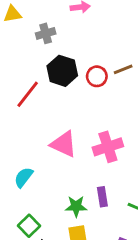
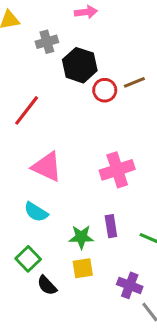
black hexagon: (62, 71) -> (80, 65), moved
pink triangle: (64, 144) -> (47, 167), moved
cyan semicircle: (23, 177) -> (36, 212), moved, turned -95

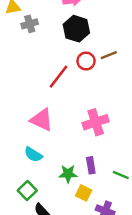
gray cross: (47, 42) -> (30, 24), moved
black hexagon: (80, 65) -> (76, 29), moved
red line: (27, 110) -> (58, 77), moved
yellow square: (83, 268) -> (84, 193), moved, turned 35

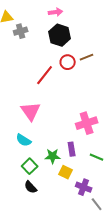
pink triangle: (42, 120) -> (31, 111), turned 30
pink cross: (96, 122) -> (87, 123), moved
green square: (27, 191) -> (30, 166), moved

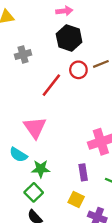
gray cross: (21, 31) -> (23, 55), moved
cyan semicircle: (24, 140) -> (18, 155), moved
green star: (53, 156) -> (41, 169), moved

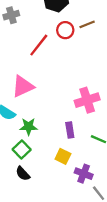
pink triangle: (35, 128) -> (23, 86), turned 40

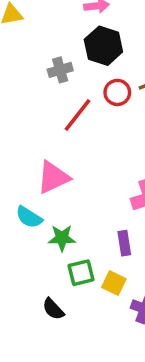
gray cross: (11, 15) -> (60, 70), moved
green square: (22, 150) -> (81, 273), moved, turned 30

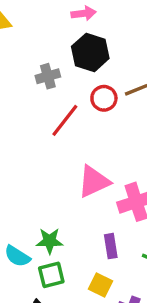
pink triangle: (53, 177) -> (94, 181), moved
cyan semicircle: (29, 217) -> (17, 256), moved
green square: (81, 273) -> (51, 275), moved

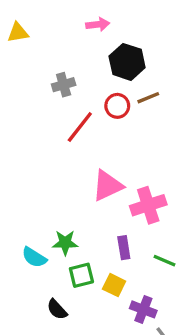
black hexagon: (90, 52) -> (127, 62), moved
green square: (51, 275) -> (81, 275), moved

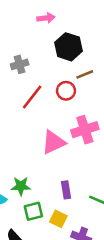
red circle: (117, 106) -> (66, 91), moved
pink cross: (148, 205) -> (85, 130), moved

